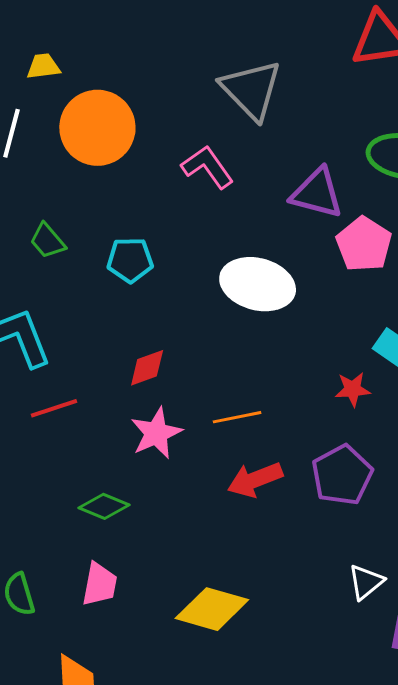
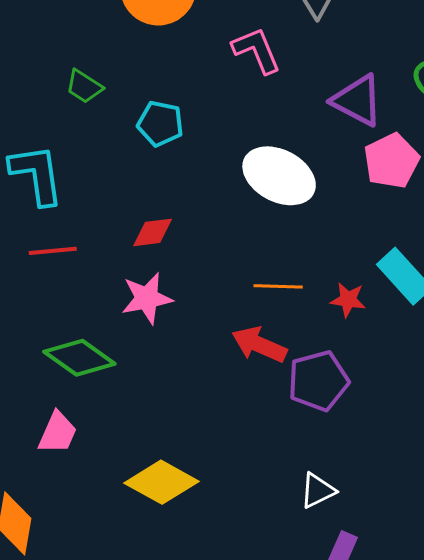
green trapezoid: (48, 241) -> (84, 86), turned -30
orange line: (237, 417) -> (278, 286), moved
red arrow: (255, 480) -> (259, 345), moved, turned 32
green diamond: (104, 506) -> (79, 358), size x1.4

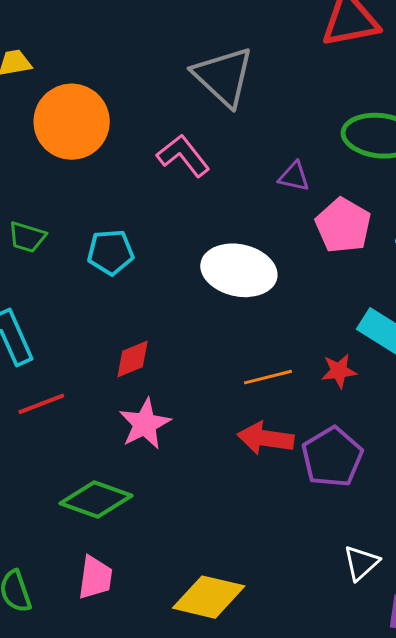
purple triangle: (357, 100) -> (294, 177), size x0.6

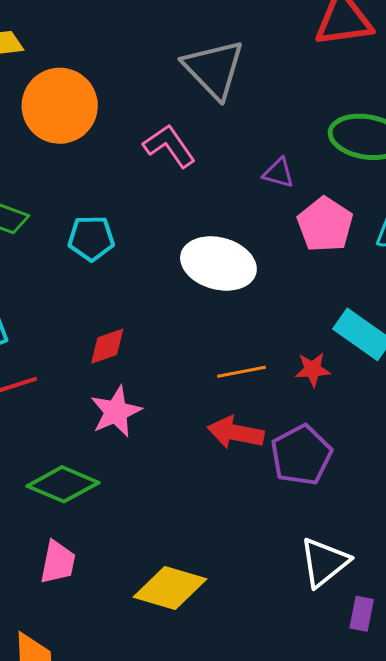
white triangle: (361, 563) -> (324, 562), size x1.4

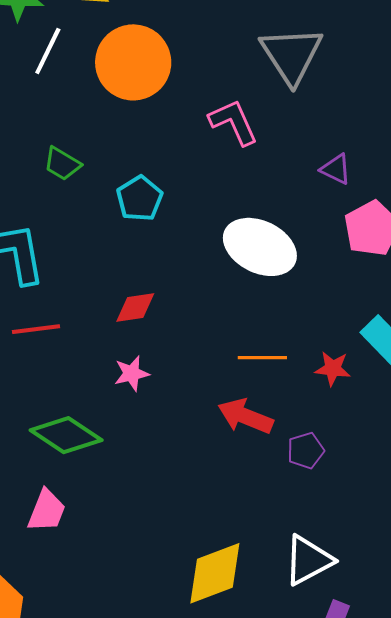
cyan pentagon: (91, 238) -> (140, 198), turned 30
pink star: (116, 412) -> (132, 373), size x0.7
purple pentagon: (301, 455) -> (306, 451), size x0.6
yellow diamond: (170, 588) -> (215, 573), moved, turned -48

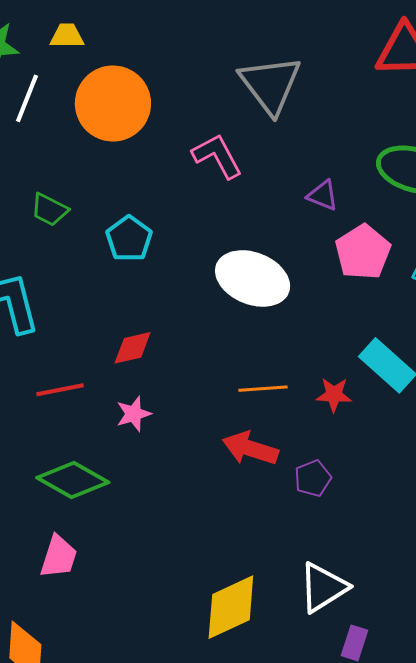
red line: (36, 329) -> (60, 390), moved

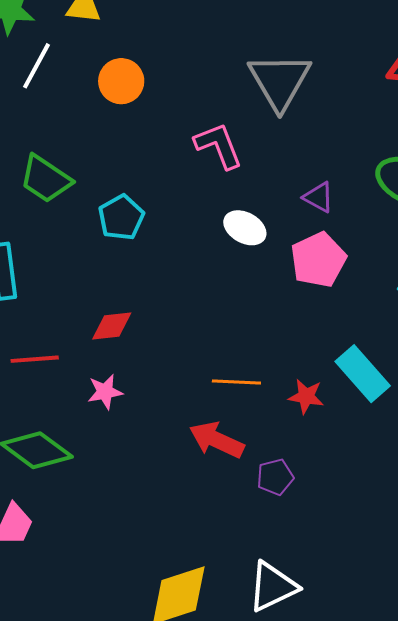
orange circle: (113, 104) -> (121, 81), size x0.6
green trapezoid: (49, 210) -> (46, 179), size x1.4
pink pentagon: (363, 252) -> (318, 260), moved
white ellipse: (253, 278) -> (245, 228), moved, size x0.6

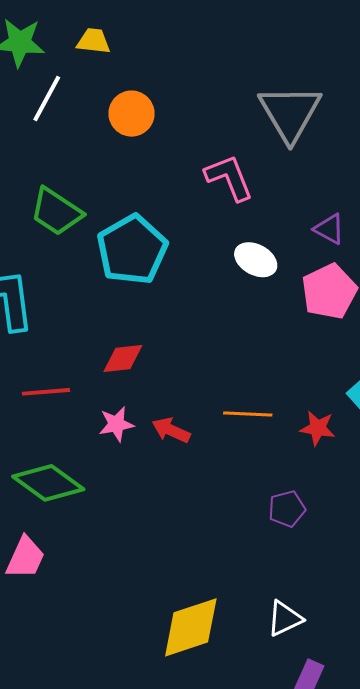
cyan pentagon: (121, 217) -> (132, 250), size x1.5
red arrow: (217, 440) -> (171, 430), moved, size x0.7
white triangle: (273, 587) -> (285, 618), size x0.7

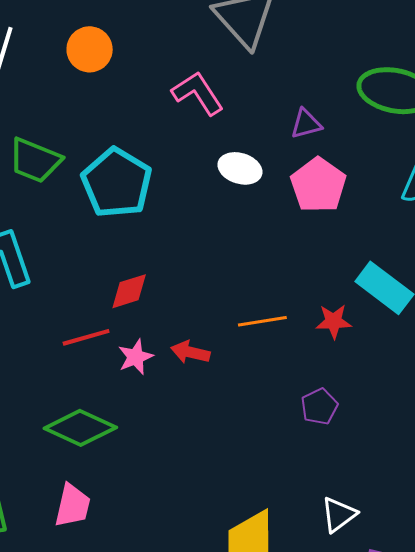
purple triangle: (329, 229) -> (306, 124), turned -32
red line: (46, 392) -> (86, 337), moved

